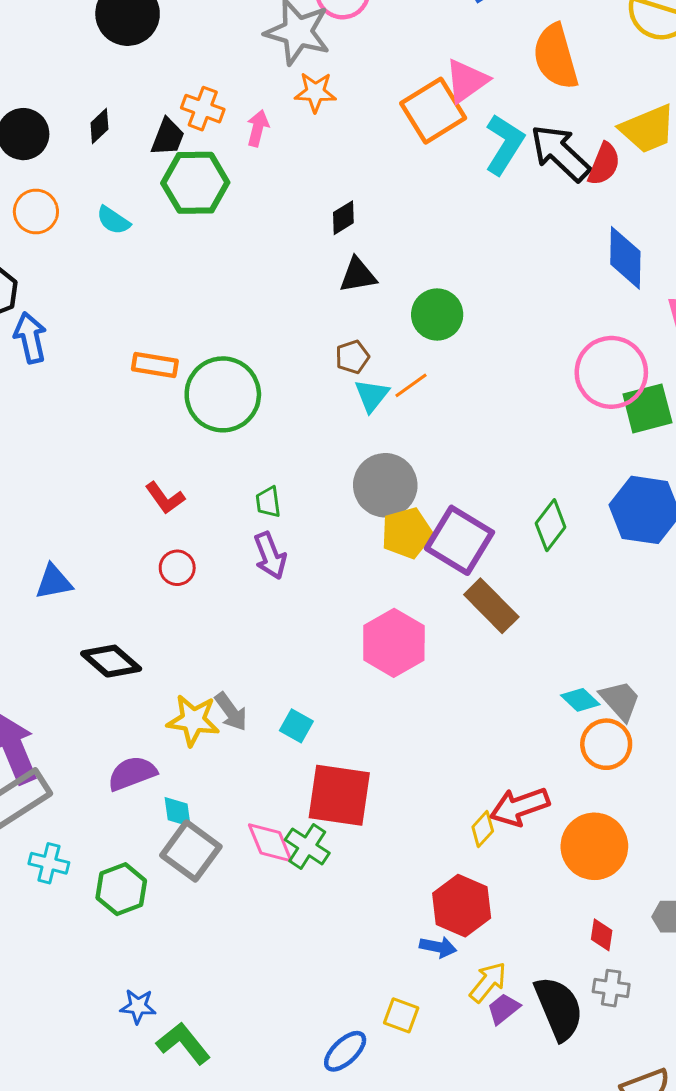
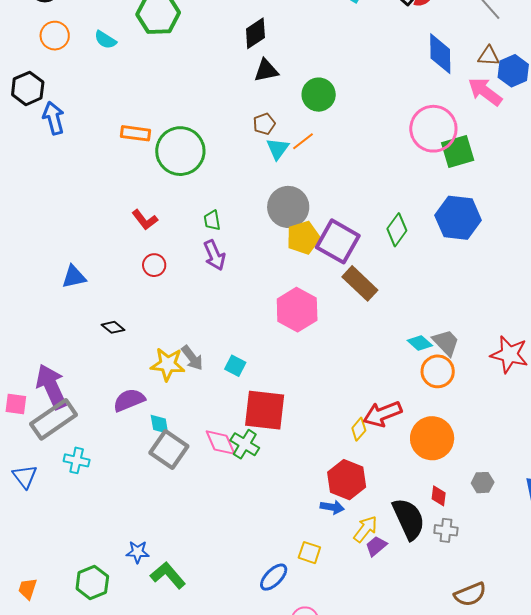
black diamond: (343, 218) -> (255, 33), size x1.4
black diamond: (111, 661) -> (113, 327), size x0.6
green hexagon: (121, 889) -> (92, 582), moved
black semicircle: (559, 1008) -> (409, 519), moved

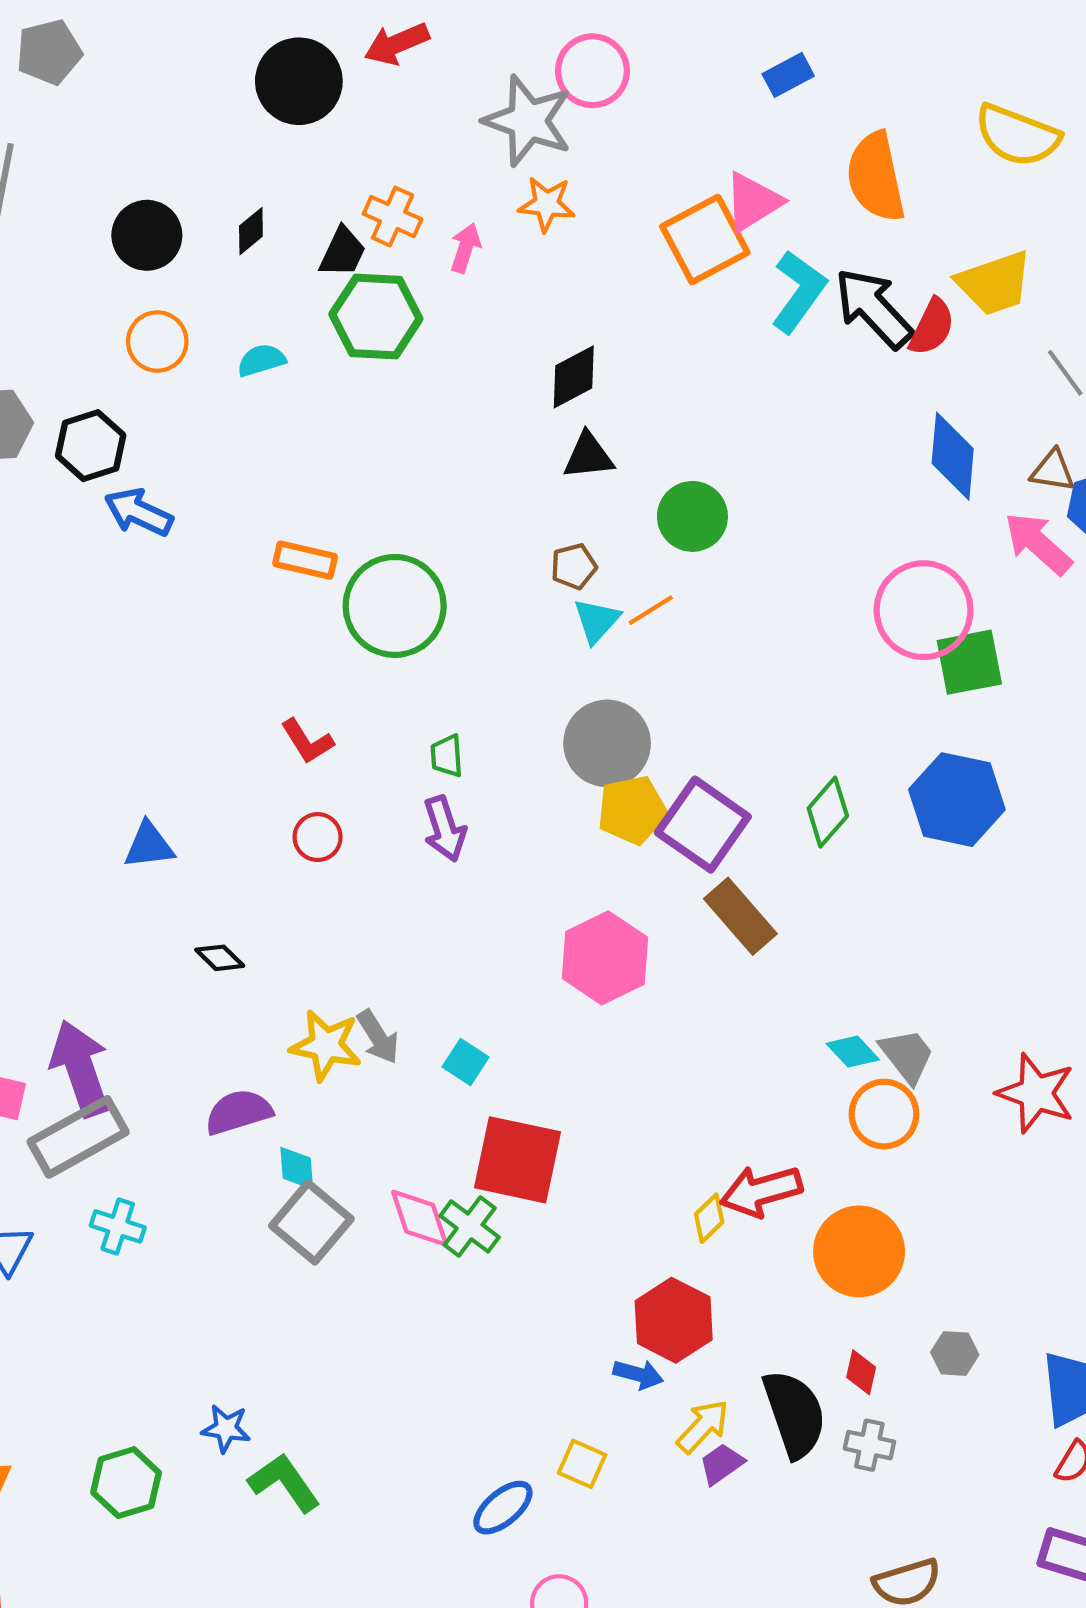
cyan semicircle: (105, 40) -> (261, 360), turned 125
blue arrow: (54, 118) -> (139, 512), turned -56

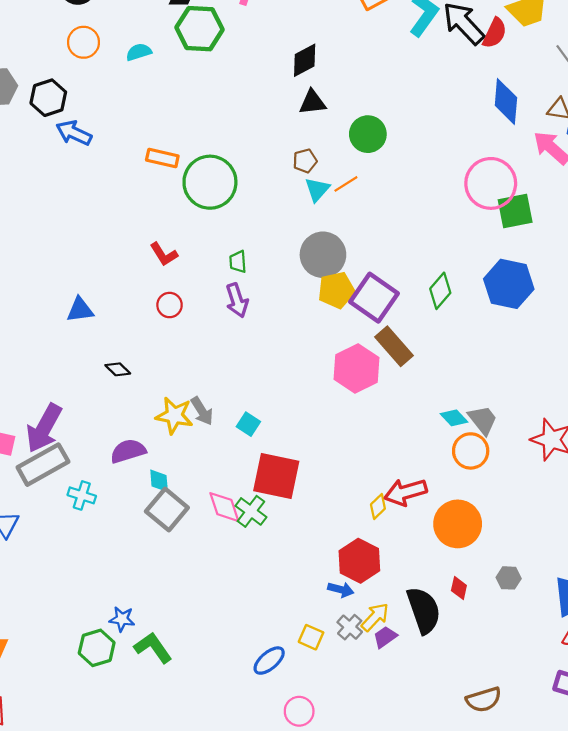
pink hexagon: (605, 958) -> (357, 368), moved
purple arrow: (80, 1068) -> (44, 428), turned -132
cyan cross: (118, 1226) -> (82, 495), moved
gray cross: (869, 1445) -> (350, 627), moved, turned 30
green hexagon: (126, 1483) -> (97, 648), moved

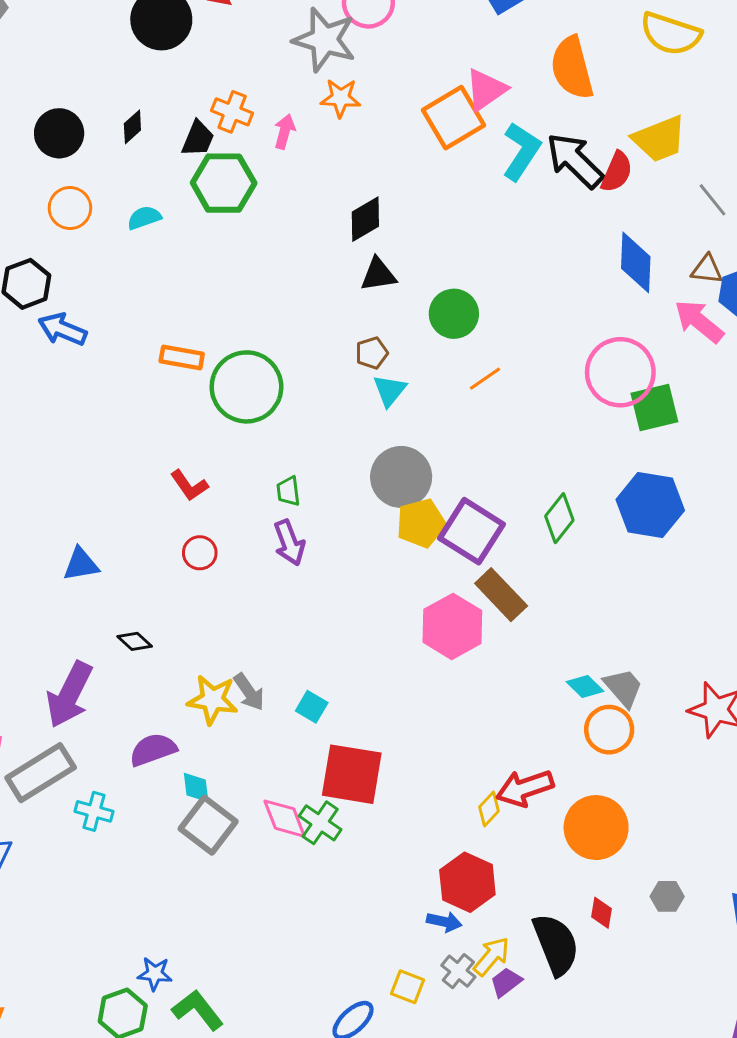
orange line: (346, 184) -> (485, 379), moved
purple arrow: (44, 428) -> (69, 695), moved

